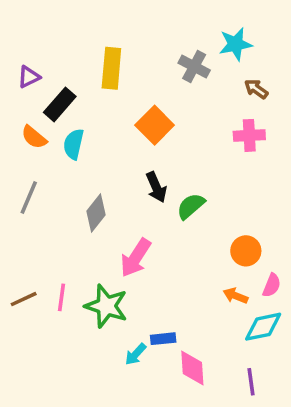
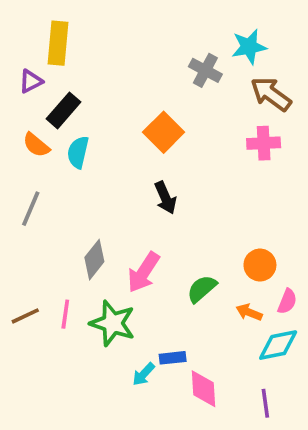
yellow rectangle: (111, 68) -> (58, 43), moved
brown arrow: (256, 89) -> (271, 94), size x1.6
green semicircle: (191, 206) -> (202, 289), moved
gray diamond: (96, 213) -> (94, 260), moved

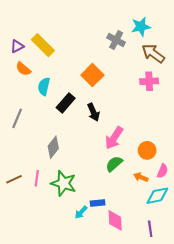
yellow rectangle: (58, 43) -> (43, 45), moved, turned -50
black rectangle: (63, 110) -> (66, 103), moved
orange semicircle: (36, 145) -> (23, 69), moved
pink arrow: (144, 272) -> (114, 138), moved

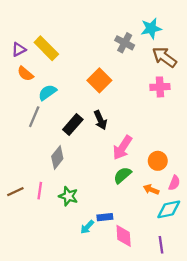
cyan semicircle: (44, 86) -> (47, 92), turned 42
black rectangle: (66, 103) -> (73, 124), moved
gray line: (17, 118) -> (34, 117), moved
green star: (64, 183) -> (68, 196), size x0.7

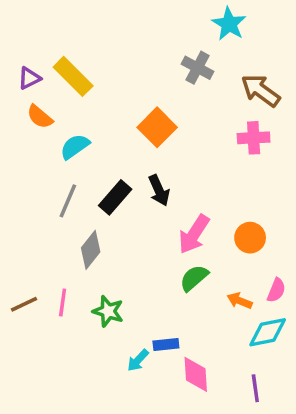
cyan star: (151, 28) -> (229, 24), moved, turned -30
gray line: (34, 117) -> (68, 201), moved
orange circle: (158, 161) -> (250, 238), moved

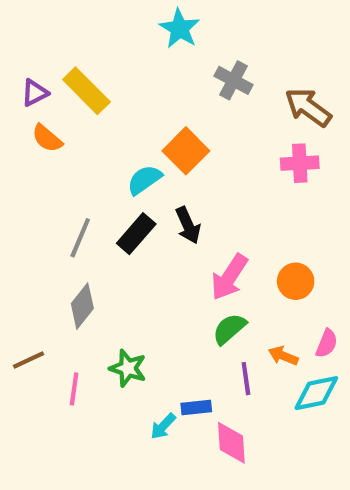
cyan star: (229, 24) -> (180, 29), moved
cyan semicircle: (75, 147) -> (144, 180), moved
gray diamond: (91, 250) -> (82, 306), moved
pink line: (63, 302) -> (74, 389), moved
purple line: (255, 388) -> (246, 379), moved

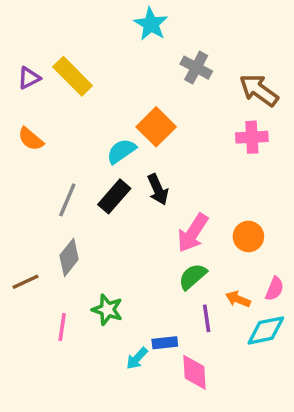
orange semicircle: (47, 138) -> (31, 139), moved
brown line: (28, 360) -> (26, 282), moved

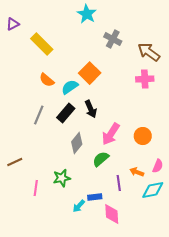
purple triangle: (29, 78) -> (13, 24), moved
orange semicircle: (31, 139) -> (47, 80), moved
gray diamond: (69, 257) -> (77, 143), moved
green semicircle: (193, 277) -> (101, 159), moved
green star: (107, 310) -> (62, 178), turned -30

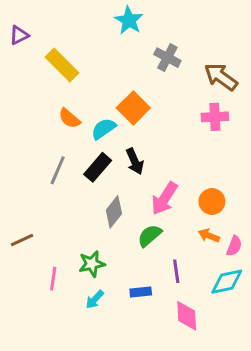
orange arrow: (137, 172) -> (209, 236), moved
cyan arrow: (79, 206) -> (95, 299), moved
pink diamond: (112, 214) -> (187, 316), moved

